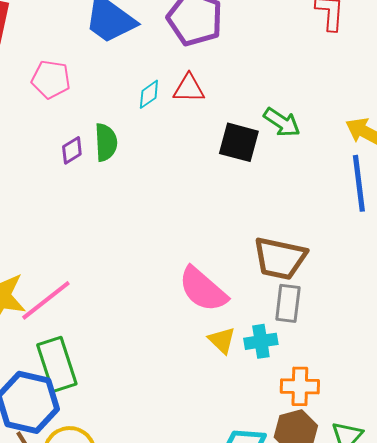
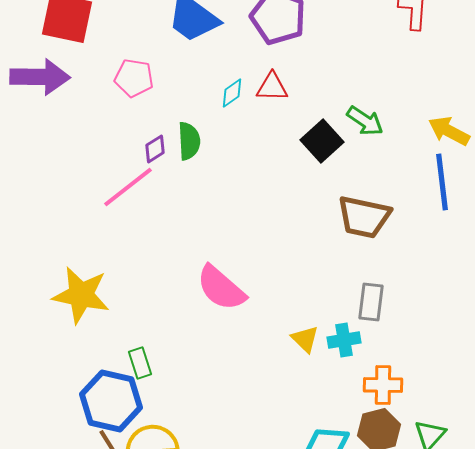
black square: (239, 142) -> (322, 141), turned 33
brown trapezoid: (280, 258) -> (364, 217), moved
pink semicircle: (203, 289) -> (221, 288), moved
pink line: (46, 300) -> (128, 187), moved
green rectangle: (57, 364) -> (140, 363), size x0.6

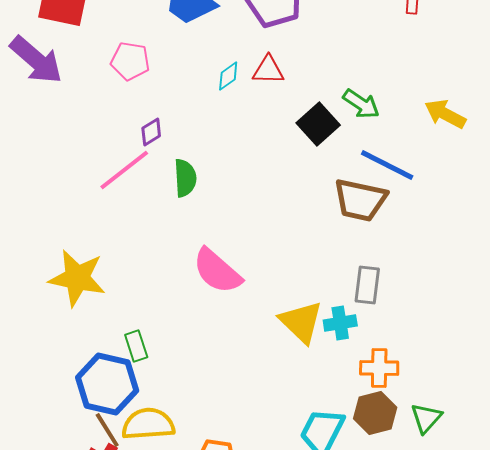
purple arrow: (40, 77) -> (36, 60), turned 40
green semicircle: (189, 141) -> (185, 178), moved
blue line: (442, 182) -> (387, 165), moved, turned -56
yellow triangle: (305, 339) -> (301, 322), size x1.6

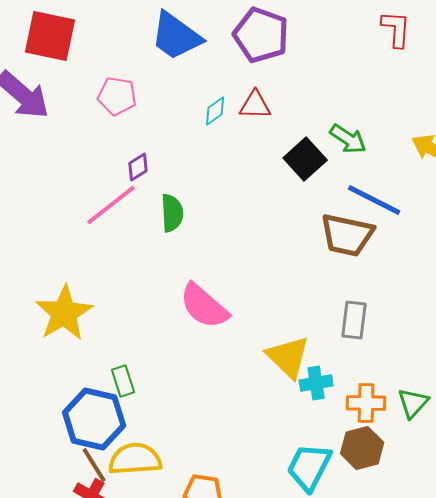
yellow star: (77, 278) -> (64, 313), turned 30
cyan cross: (340, 323) -> (316, 383), moved
green triangle: (426, 418) -> (413, 403), moved

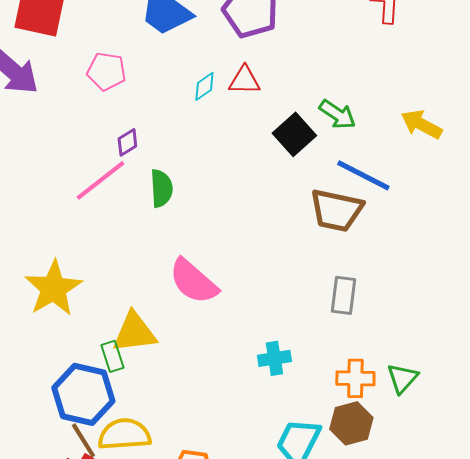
yellow triangle: (288, 357) -> (134, 332), moved, turned -51
cyan cross: (316, 383) -> (274, 358), moved

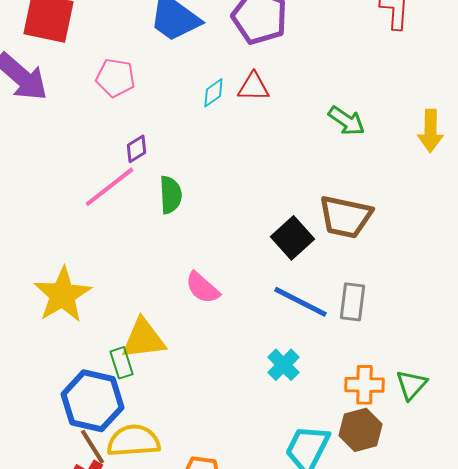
yellow arrow: (421, 124) -> (430, 131), turned -117
black square: (294, 134) -> (292, 238), moved
blue line: (363, 175) -> (300, 302), moved
pink semicircle: (193, 281) -> (202, 288), size x0.7
cyan cross: (274, 358) -> (283, 365), turned -36

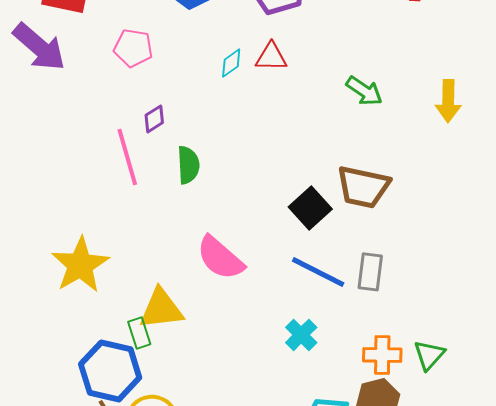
pink line: (109, 187) -> (127, 157), turned -68
pink semicircle: (202, 288) -> (220, 258), size x1.4

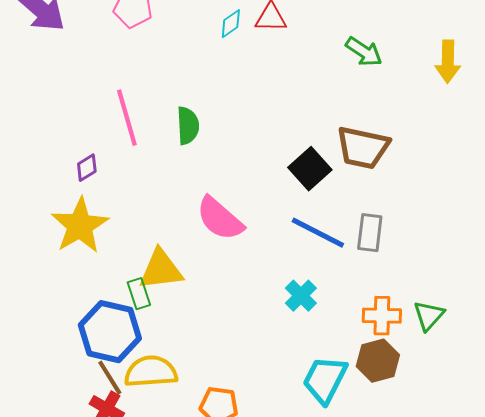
purple diamond: (154, 119) -> (87, 168), moved

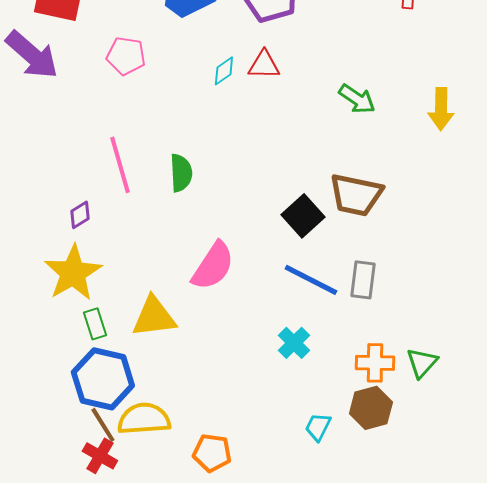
pink semicircle: (220, 219) -> (213, 266), turned -98
green rectangle: (139, 294) -> (95, 324), moved
cyan trapezoid: (325, 380) -> (318, 427), size x0.6

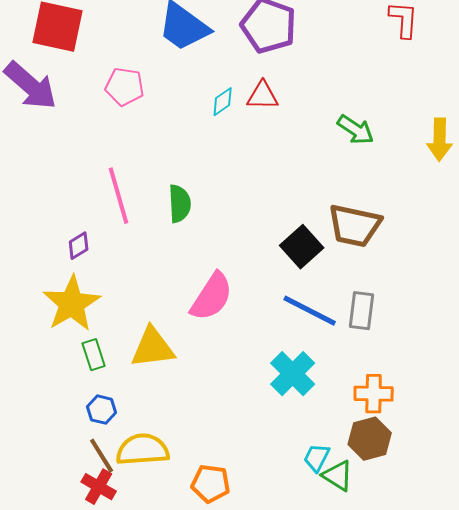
cyan cross: (294, 343) -> (293, 374), size x1.4
green triangle: (422, 363) -> (338, 476), moved, turned -40
blue hexagon: (103, 379) -> (102, 410), size x0.5

